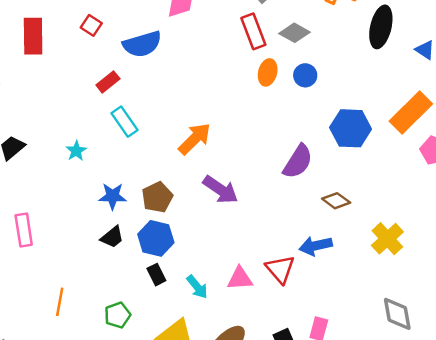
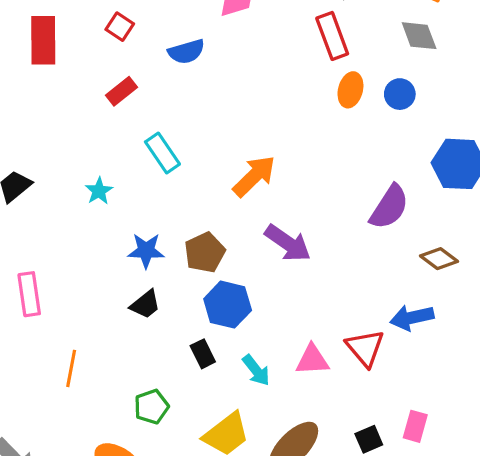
gray diamond: (294, 33) -> (419, 36), moved, turned 40
blue semicircle: (142, 44) -> (186, 52), size x0.7
red rectangle: (108, 82) -> (121, 91), moved
blue hexagon: (156, 238) -> (228, 305), moved
orange line: (60, 302) -> (71, 368), moved

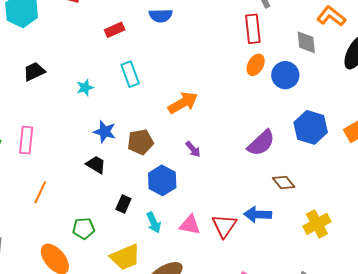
blue circle: (400, 94) -> (285, 75), size x1.4
purple arrow: (288, 243) -> (193, 149), size x0.6
black trapezoid: (145, 304) -> (96, 165), turned -125
blue hexagon: (228, 305) -> (162, 180), moved
black rectangle: (203, 354) -> (123, 204), turned 36

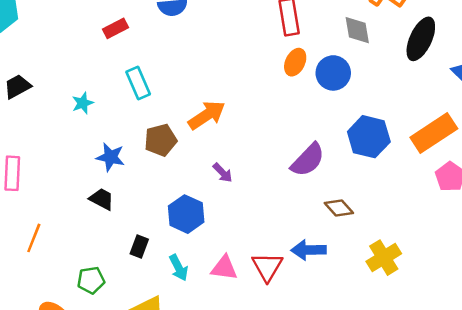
brown pentagon: (140, 142) -> (161, 140), moved

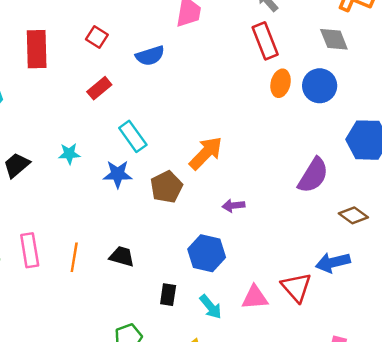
cyan star: (83, 103) -> (69, 154), moved, turned 30
blue star: (110, 157) -> (118, 174), moved
purple arrow: (223, 173) -> (233, 206), turned 140
orange line: (34, 238) -> (74, 257), moved

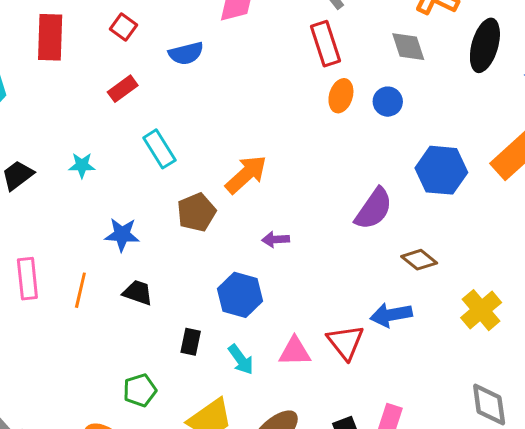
blue circle: (320, 86) -> (388, 102), size x0.7
blue star: (118, 174) -> (122, 235), moved

